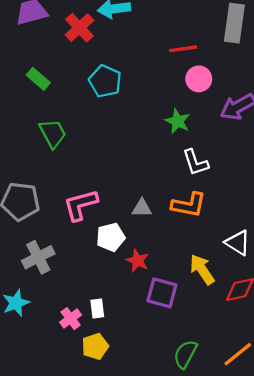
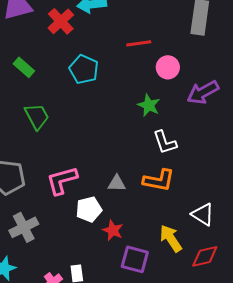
red line: (183, 49) -> (139, 43), moved

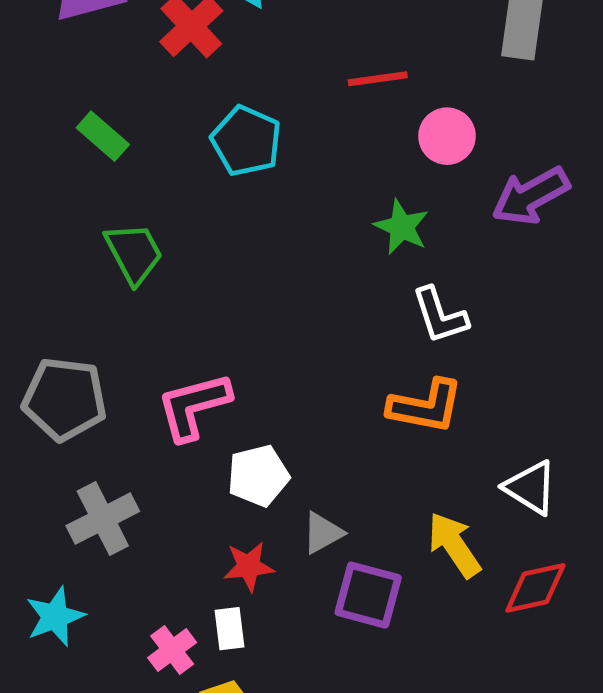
gray triangle: (117, 183) -> (323, 533), moved, turned -30
red star: (113, 230) -> (249, 566), moved, turned -30

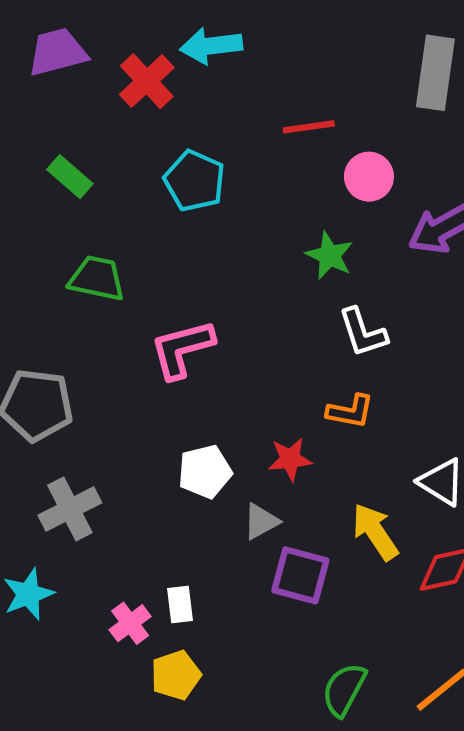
green trapezoid: (134, 253) -> (97, 278), turned -50
pink L-shape: (194, 406) -> (182, 349), moved
orange L-shape: (425, 406) -> (350, 411), size x0.7
red star: (249, 566) -> (290, 459), moved

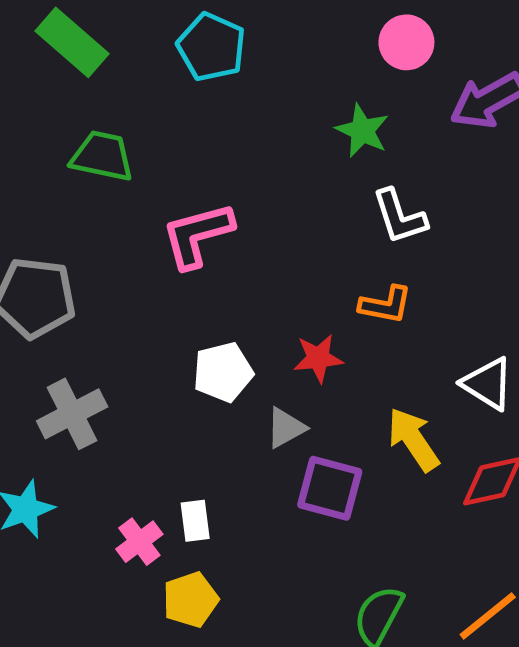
green rectangle: (70, 177) -> (72, 42), size x1.4

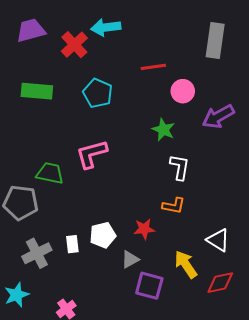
green rectangle: (72, 42) -> (37, 91), turned -36
green trapezoid: (102, 156) -> (50, 173), moved
white L-shape: (399, 217) -> (180, 167), turned -152
pink L-shape: (197, 235) -> (92, 154), moved
white rectangle: (195, 521) -> (72, 244), moved

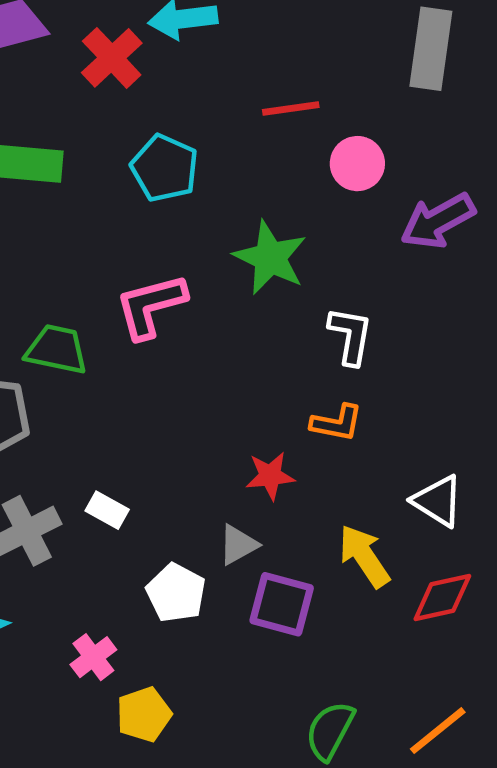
green star: (163, 130) -> (270, 258), moved, size x1.4
white pentagon: (103, 235) -> (176, 593), moved, turned -30
white rectangle: (72, 244) -> (107, 510), turned -54

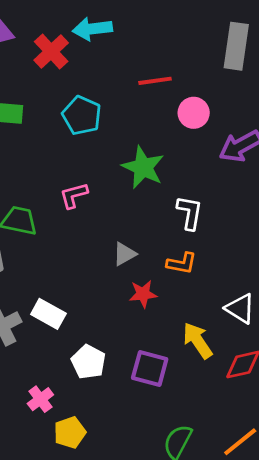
pink L-shape: (151, 306) -> (74, 195), size x0.7
white rectangle: (107, 510) -> (48, 314), size x1.4
gray triangle: (238, 545) -> (124, 254), moved

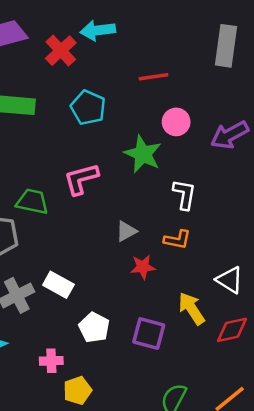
pink circle: (194, 113) -> (176, 122), moved
pink L-shape: (74, 195) -> (81, 179), size x1.4
pink cross: (40, 399) -> (51, 361), turned 35

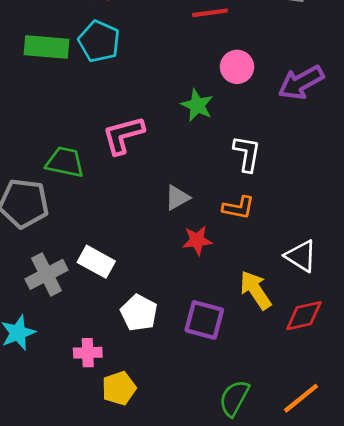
cyan pentagon: (88, 108) -> (99, 41), moved
green star: (143, 154) -> (197, 105), size x0.7

